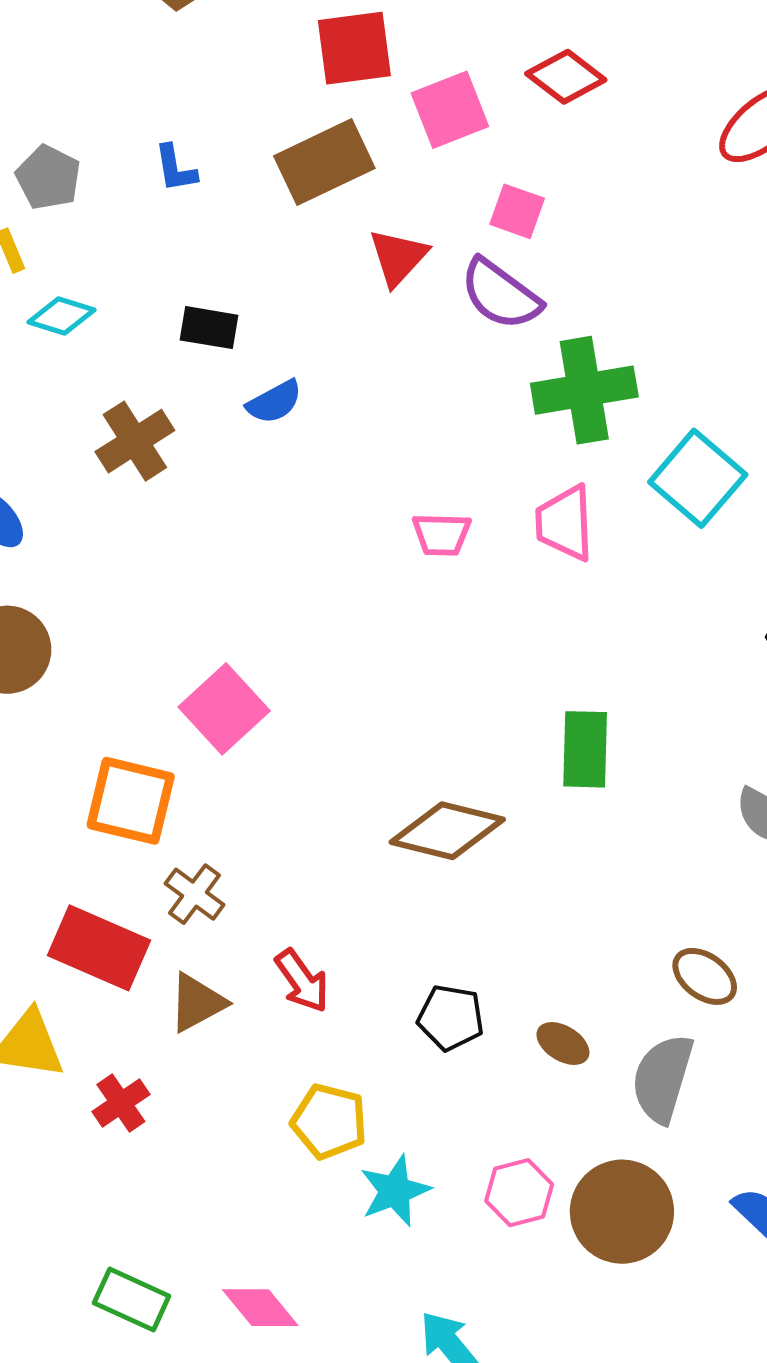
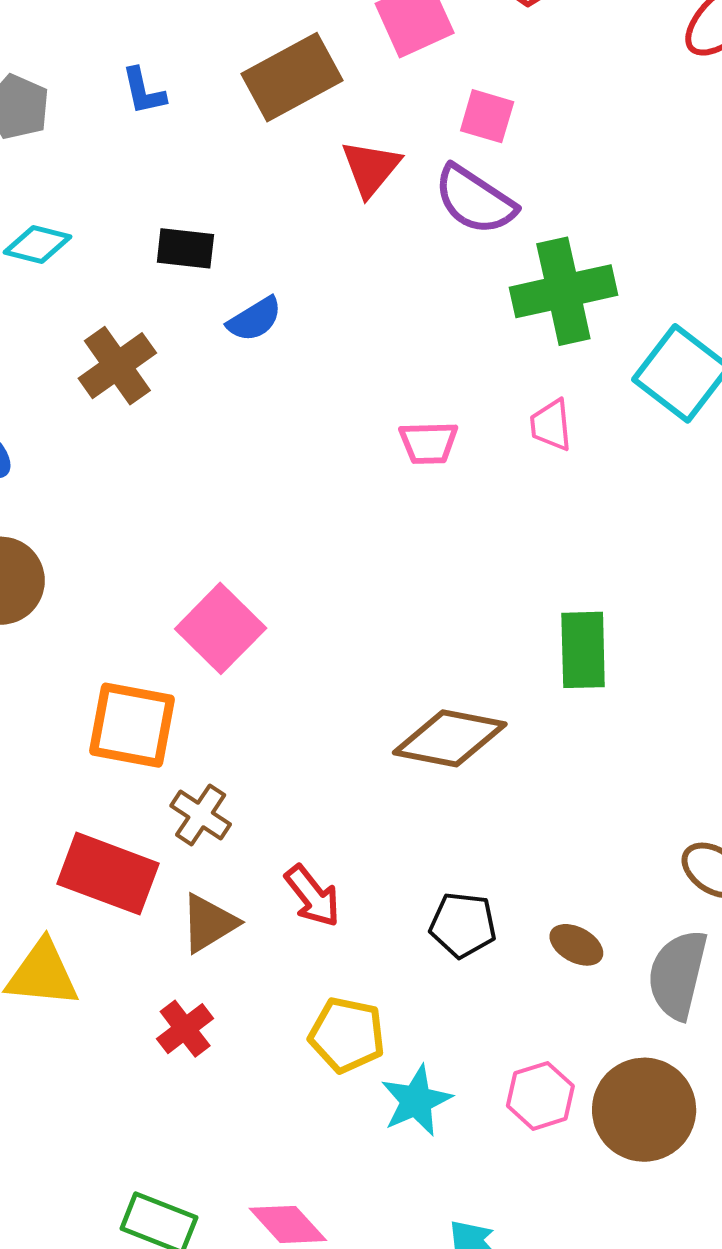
pink trapezoid: (565, 523) -> (551, 425), size x0.7
red cross: (121, 1103) -> (185, 1029), moved

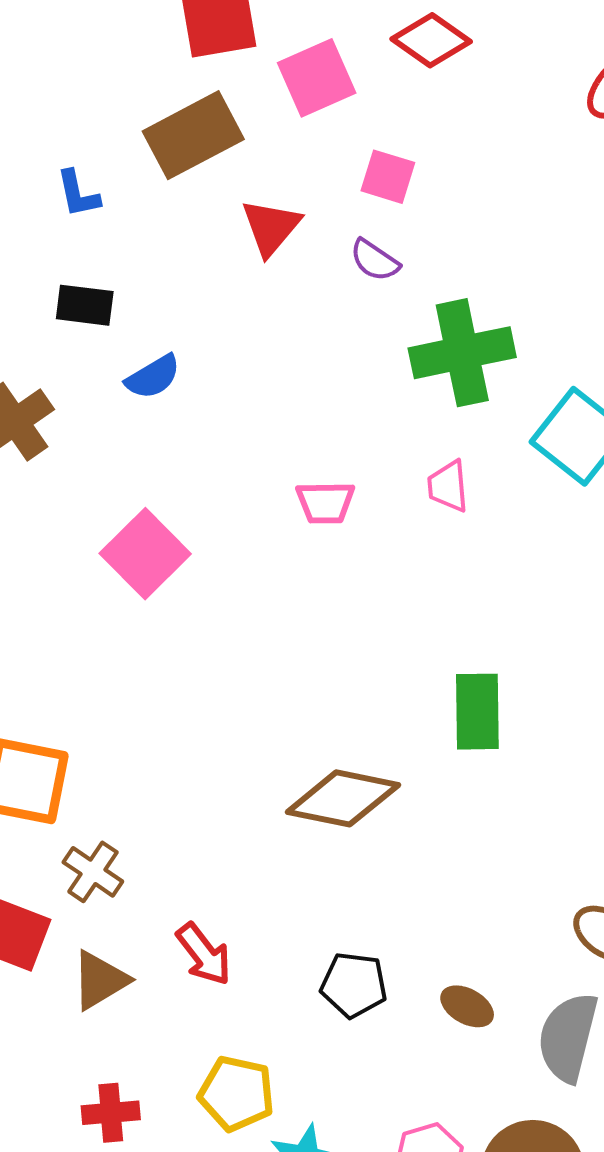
blue L-shape: (144, 91) -> (78, 194), moved
purple semicircle: (475, 200) -> (375, 260), size x0.6
pink square: (221, 628) -> (145, 554), moved
red cross: (185, 1029) -> (111, 1113), moved, turned 32

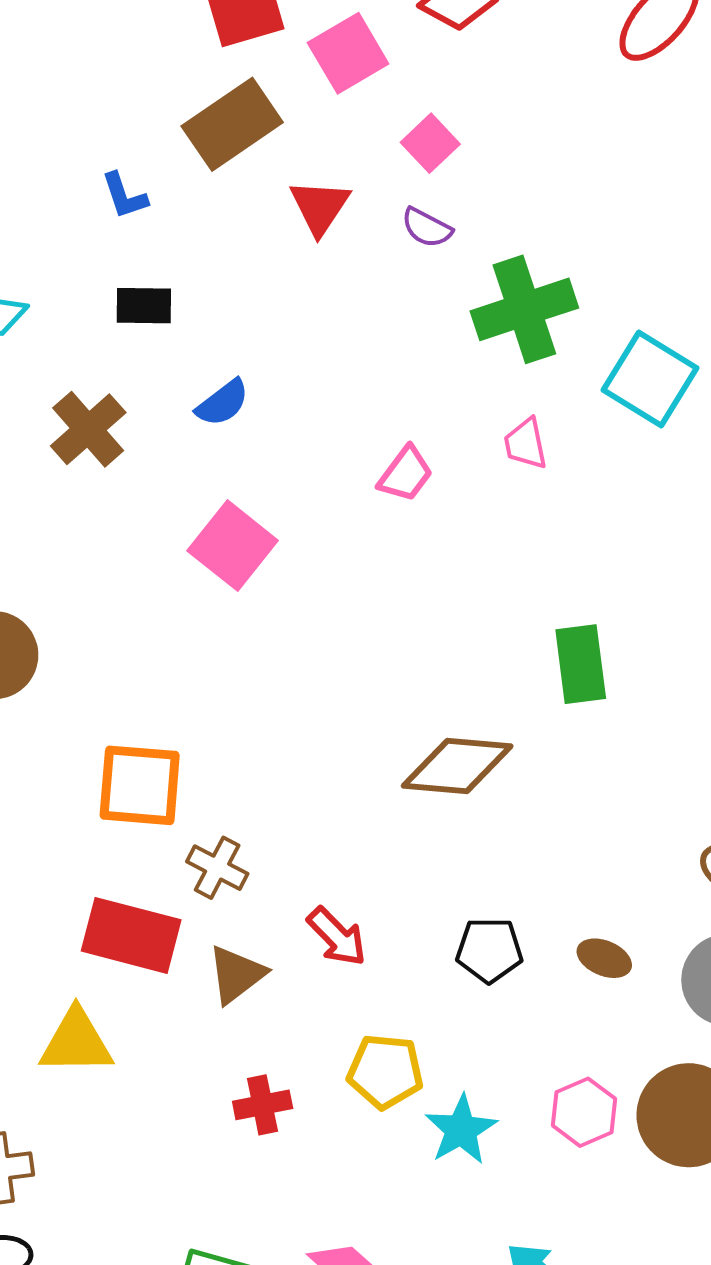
pink square: (388, 177) -> (430, 143), turned 36
blue semicircle: (153, 377) -> (223, 403), moved
pink trapezoid: (325, 503) -> (406, 474), turned -46

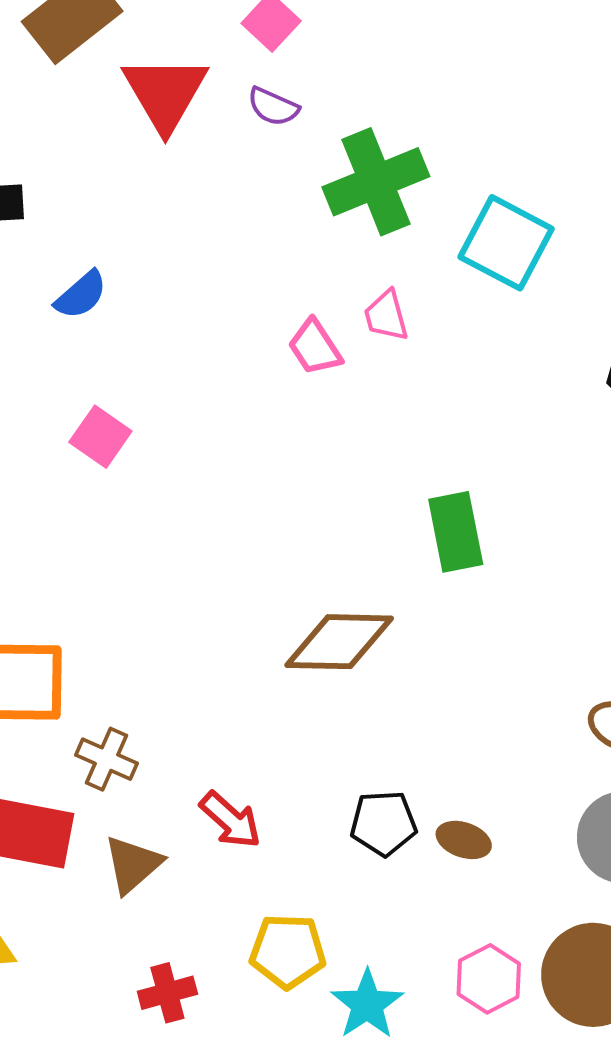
red triangle: (320, 207) -> (165, 93), size x1.4
pink trapezoid: (406, 474) -> (315, 347), moved, turned 114
pink square: (233, 546) -> (100, 437), size x0.7
brown ellipse: (604, 958) -> (464, 840), moved

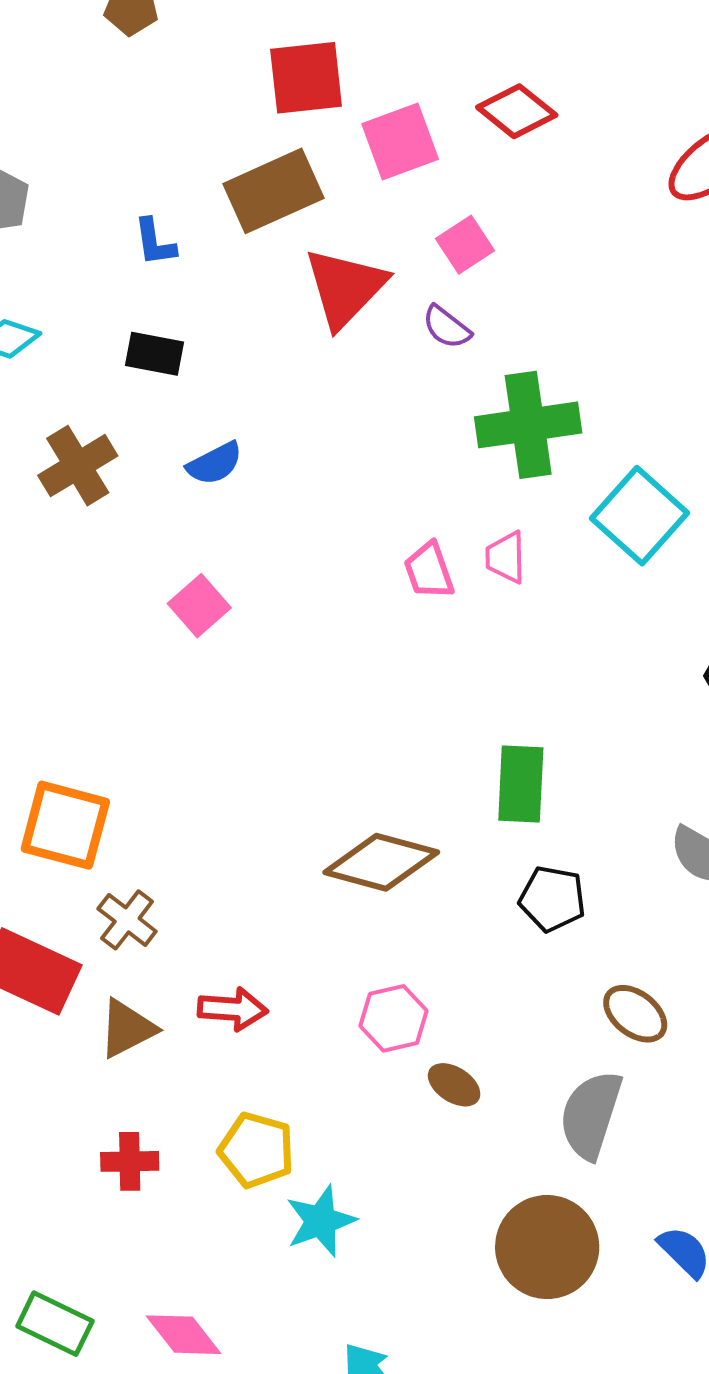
red arrow: (230, 820) -> (233, 1009), turned -52
black pentagon: (383, 823) -> (552, 899), moved
pink hexagon: (489, 979) -> (393, 1018), moved

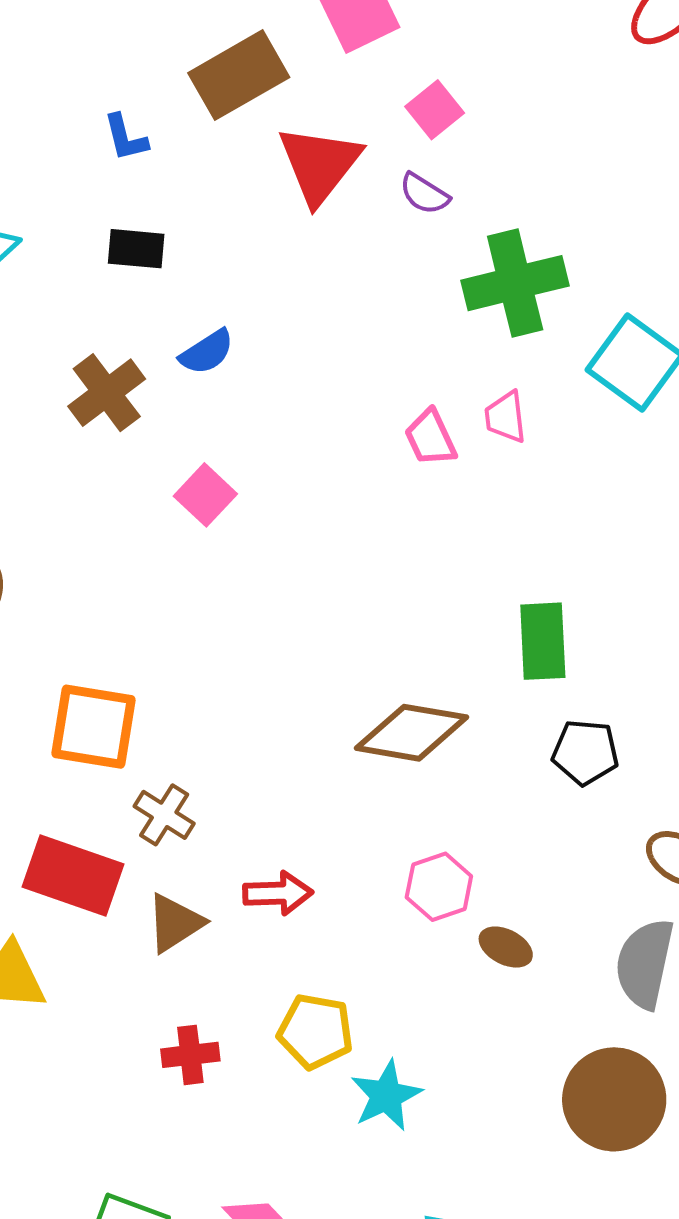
brown cross: (78, 466) -> (107, 393), moved

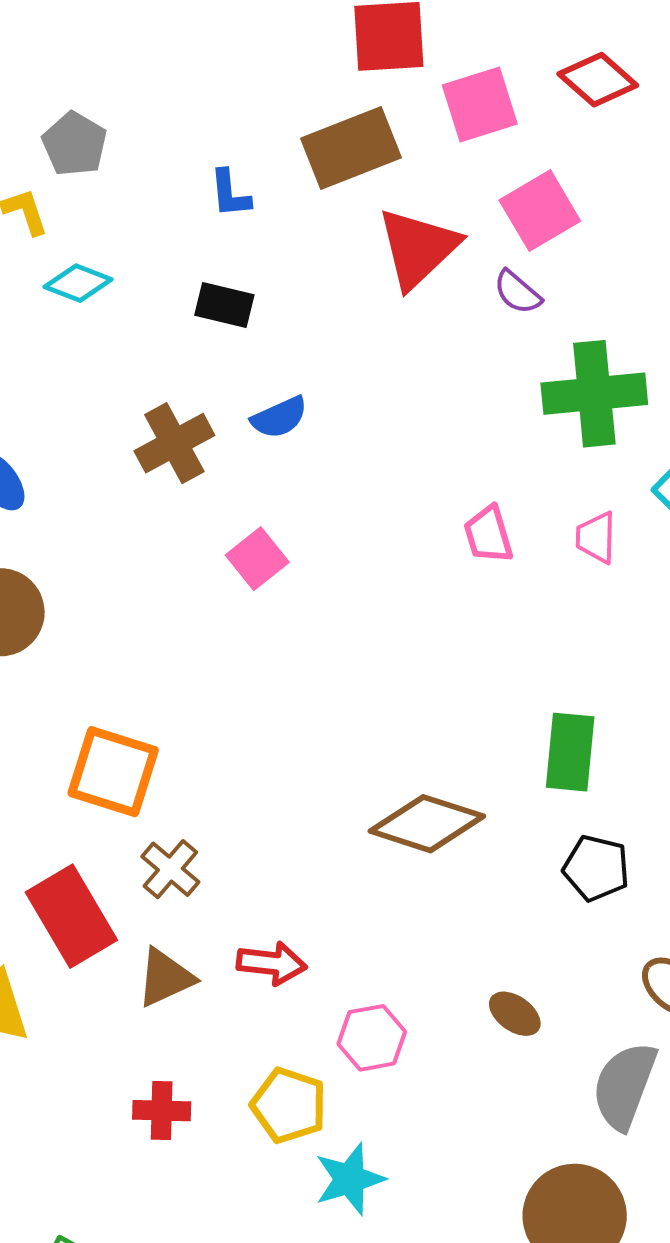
pink square: (435, 110) -> (540, 211), size x1.4
pink trapezoid: (506, 417) -> (596, 538), moved
red rectangle: (73, 876) -> (71, 916), turned 32
pink hexagon: (439, 887) -> (372, 1038), moved
brown ellipse: (506, 947) -> (515, 1014), moved

